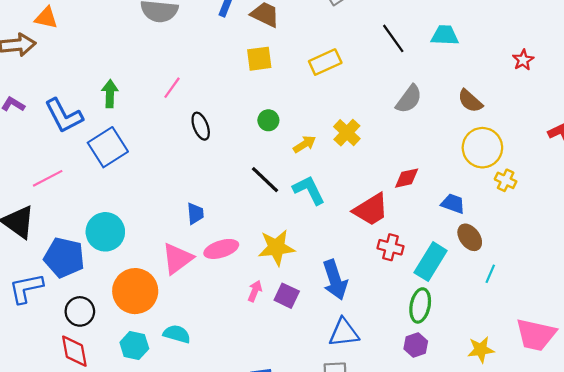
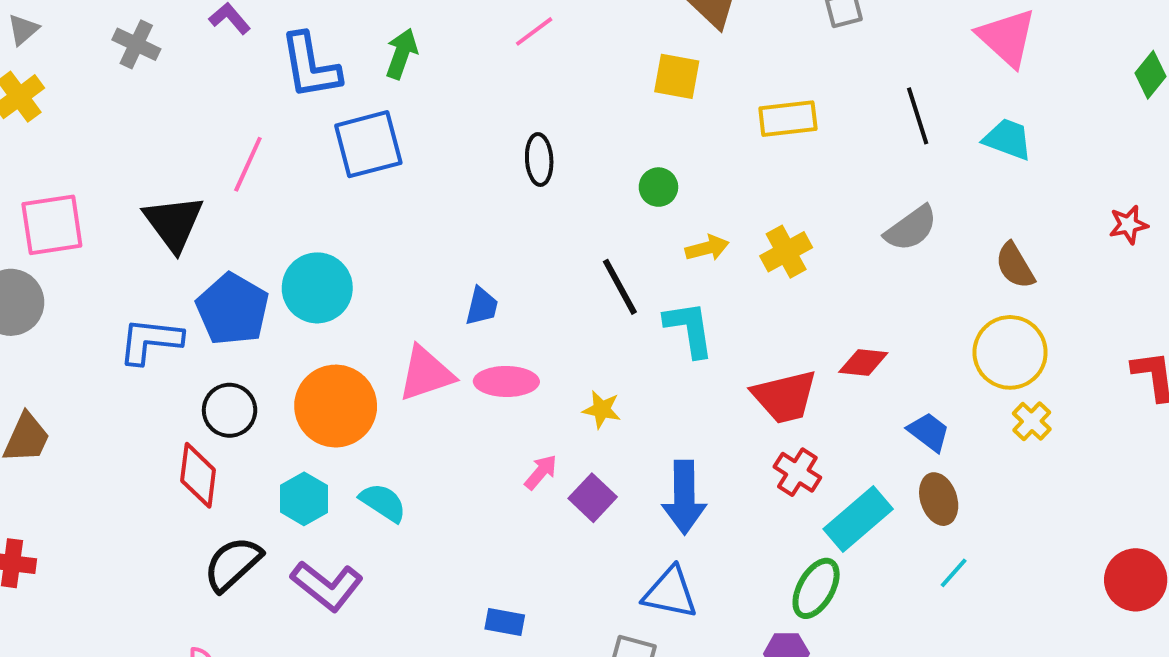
pink line: (172, 88) -> (534, 31), moved
pink line: (48, 178) -> (248, 164), turned -56
yellow star: (276, 248) -> (602, 409), size x0.6

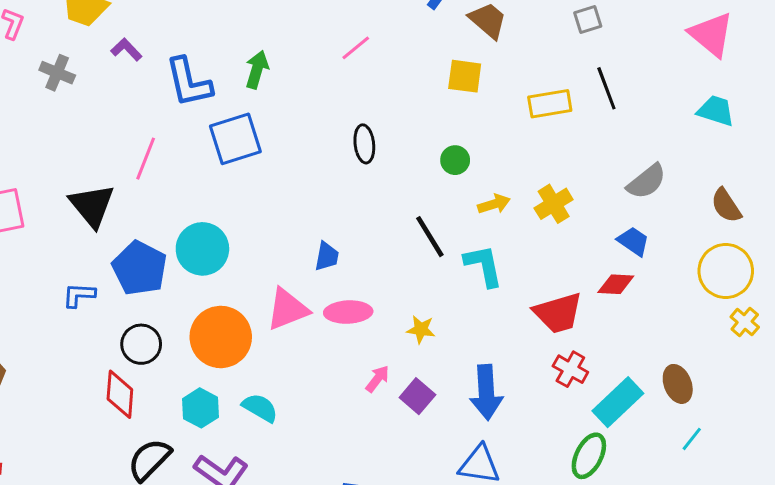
black line: (918, 116) -> (606, 88), moved
blue L-shape: (150, 341) -> (79, 295), size x0.7
blue trapezoid: (929, 432) -> (633, 241), moved

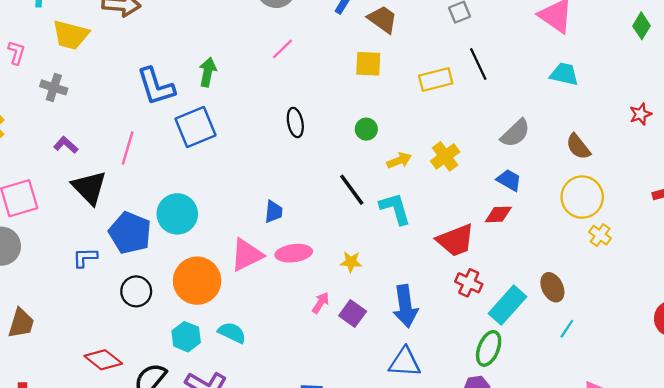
purple L-shape: (126, 50) -> (66, 145), moved
red diamond: (120, 394) -> (103, 360), moved, turned -51

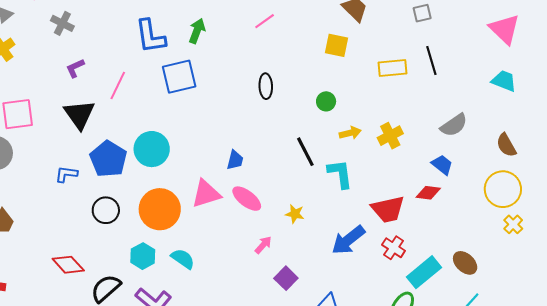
purple L-shape: (66, 145) -> (75, 68), moved, turned -75
pink ellipse: (294, 253) -> (247, 199), turned 36
brown ellipse: (552, 287) -> (465, 263), turned -30
blue arrow: (405, 306) -> (348, 240), moved, turned 51
purple square: (353, 314) -> (286, 278), moved

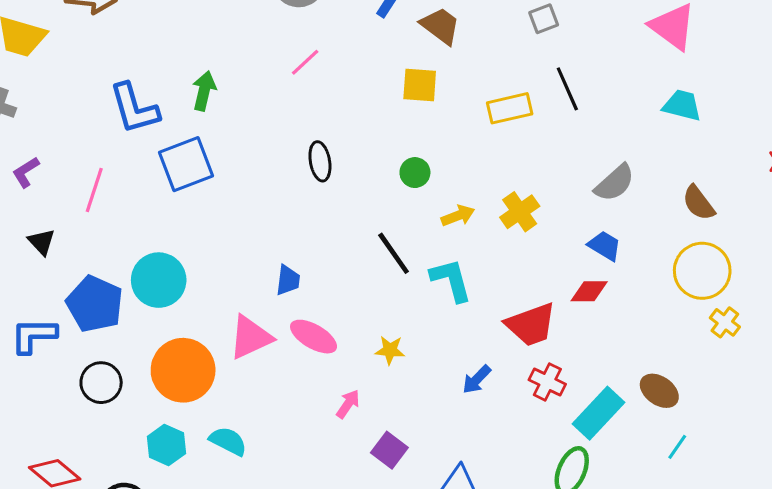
black triangle: (79, 114) -> (42, 242), size x0.6
blue L-shape: (66, 174) -> (34, 336), size x1.4
blue arrow: (348, 240) -> (477, 379), size x0.6

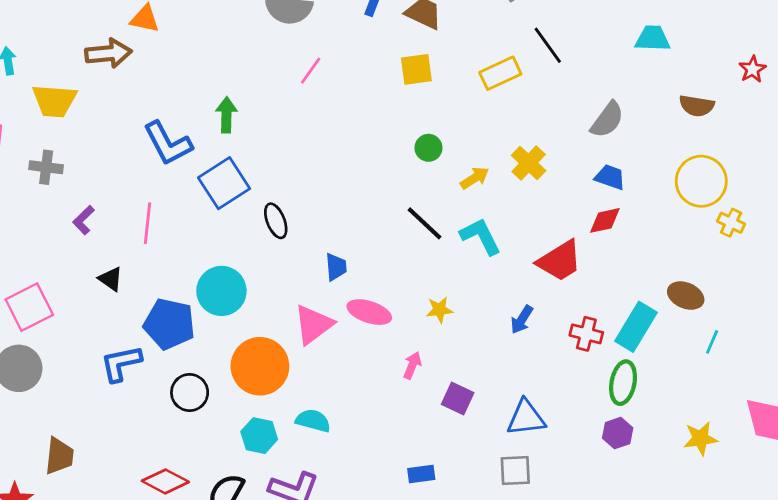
black ellipse: (320, 161) -> (276, 221), moved
brown semicircle: (699, 203) -> (697, 106), moved, turned -32
red cross: (547, 382) -> (586, 334), moved

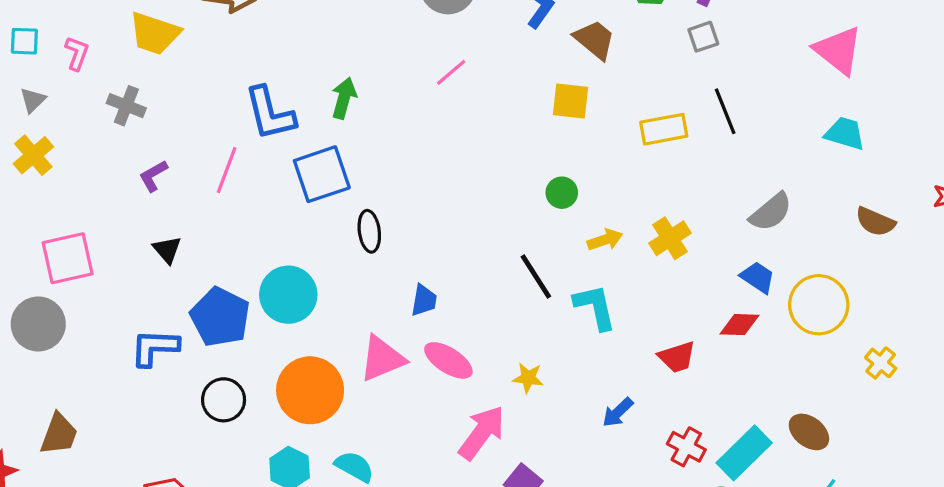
yellow circle: (701, 181) -> (819, 305), moved
pink line: (148, 223) -> (227, 170), moved
red trapezoid: (560, 261) -> (677, 357), size x0.7
pink arrow: (412, 365) -> (482, 433), size x1.8

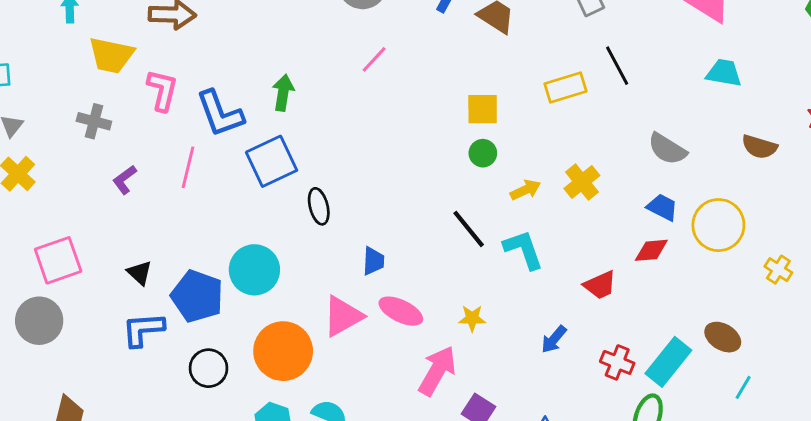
pink L-shape: (77, 53) -> (162, 90), moved, size x1.4
yellow square: (570, 101) -> (483, 109), moved
gray semicircle: (771, 212) -> (667, 149), turned 78
black triangle: (167, 250) -> (140, 273), moved

